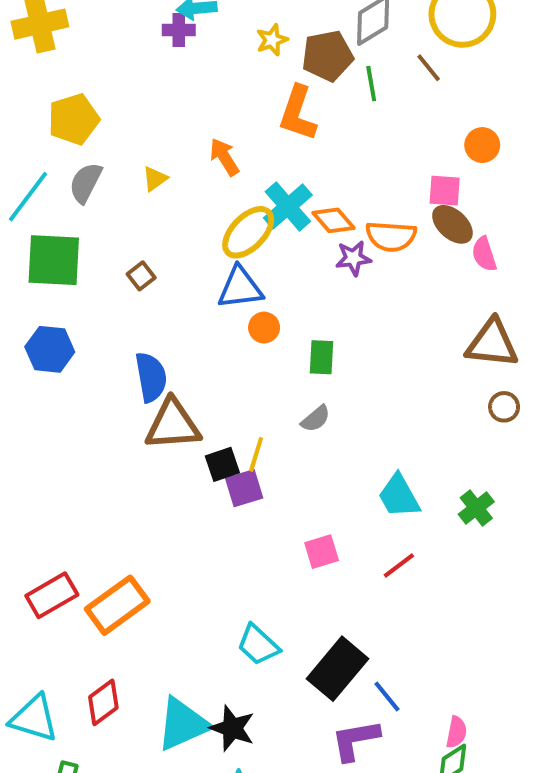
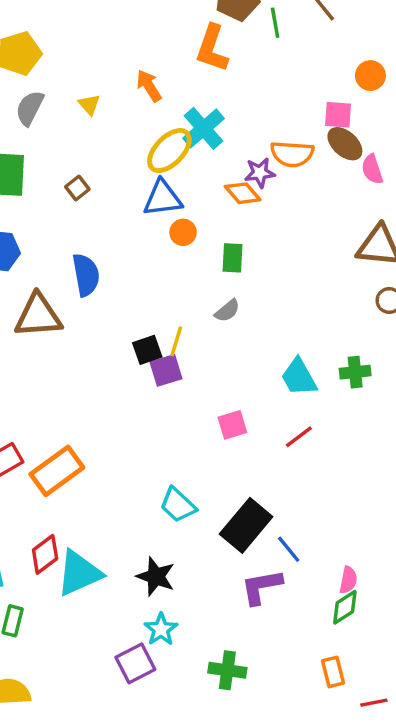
yellow triangle: (155, 179) -> (89, 105), turned -35
orange diamond: (333, 220) -> (243, 193), moved
brown triangle: (173, 425) -> (38, 316), moved
green cross: (476, 508) -> (355, 372), moved, turned 32
cyan triangle: (183, 724) -> (79, 573), moved

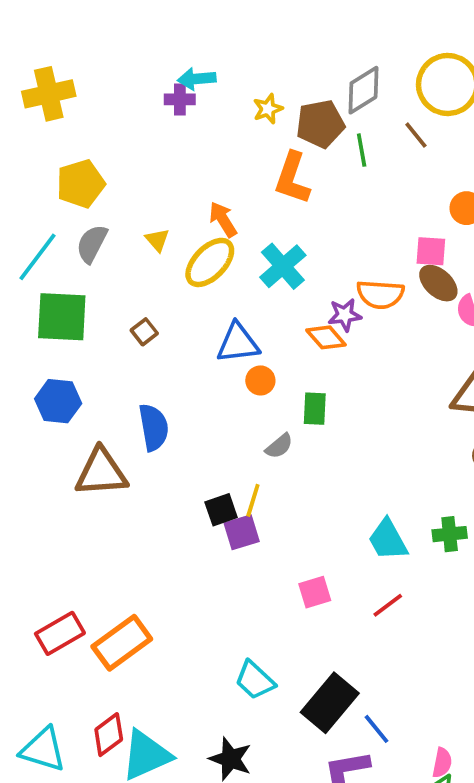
yellow ellipse: (169, 151) -> (210, 262), moved
gray semicircle: (227, 311) -> (279, 446), moved

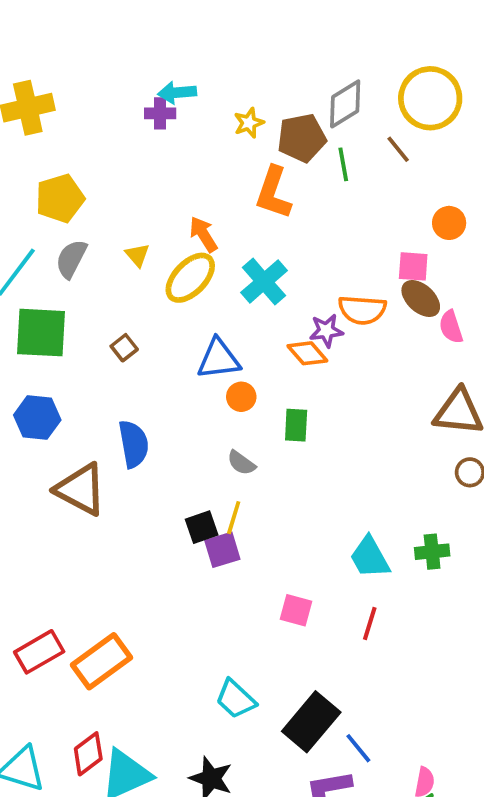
gray semicircle: (279, 446) -> (241, 463), moved, turned 76
brown triangle: (101, 472) -> (81, 489), turned 32
pink square: (315, 592) -> (296, 610), turned 32
red line: (388, 605) -> (370, 623), turned -36

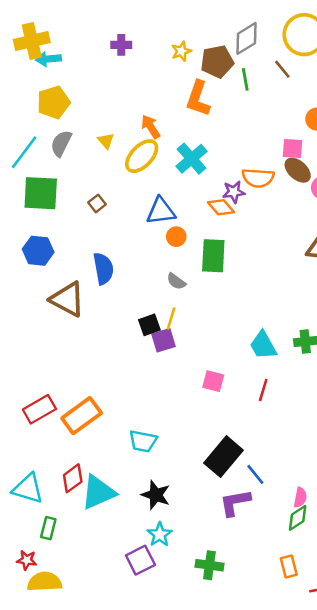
cyan arrow: (177, 93) -> (48, 59), moved
green rectangle: (296, 425) -> (213, 256), size x1.5
cyan trapezoid: (236, 699) -> (143, 441), moved, turned -32

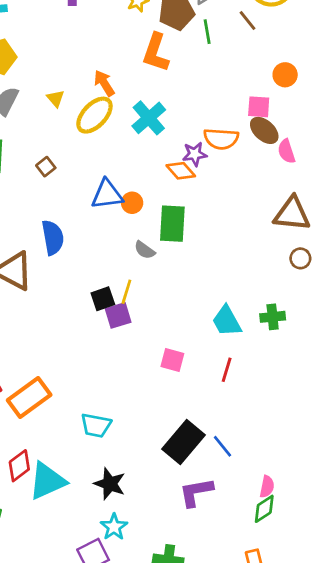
blue triangle: (161, 211) -> (107, 194), moved
gray semicircle: (176, 281) -> (145, 250), moved
blue line: (255, 474) -> (222, 446), moved

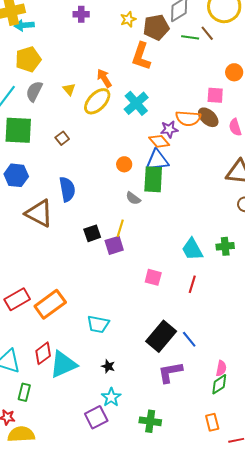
green line: (207, 32) -> (190, 37), moved, turned -72
brown ellipse: (264, 130) -> (208, 117), moved
blue triangle: (107, 194) -> (157, 160), moved
black square: (103, 299) -> (92, 233), moved
black star: (110, 484) -> (108, 366), size x0.6

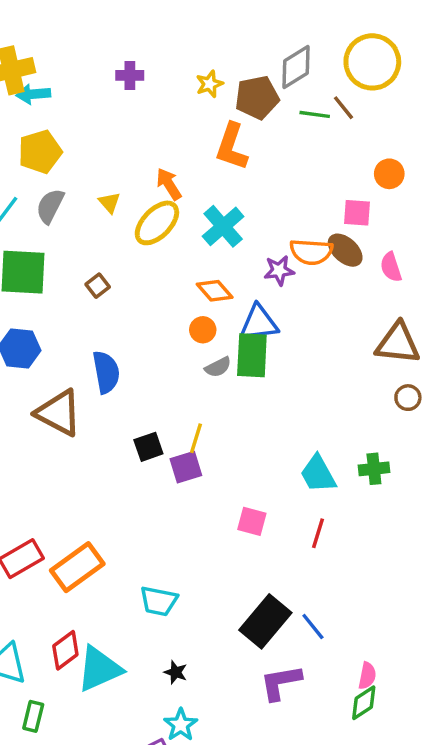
orange diamond: (159, 141) -> (215, 291), moved
gray semicircle: (133, 198) -> (218, 367), moved, turned -63

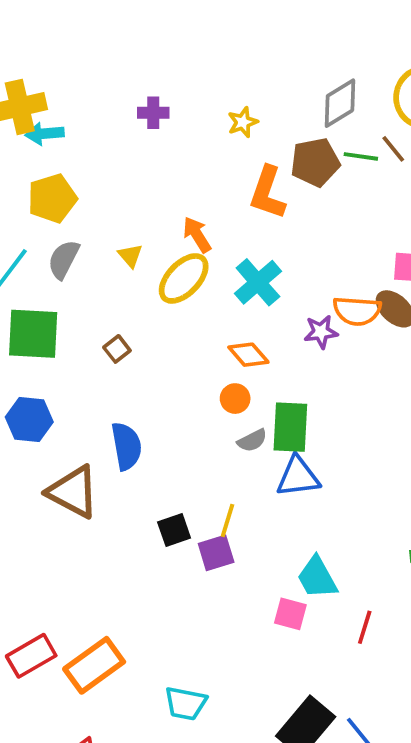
brown pentagon: (257, 97) -> (315, 162), moved
blue triangle: (259, 323) -> (298, 477), moved
cyan trapezoid: (318, 474) -> (317, 578), moved

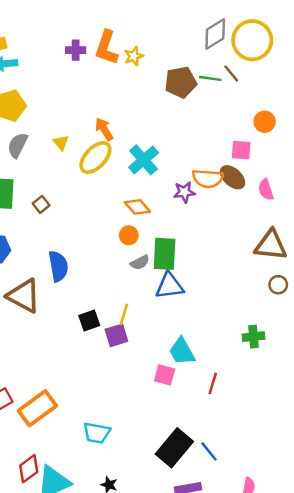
gray diamond: (340, 103) -> (215, 34), moved
orange L-shape: (267, 193) -> (107, 48), moved
brown square: (117, 349) -> (41, 204), moved

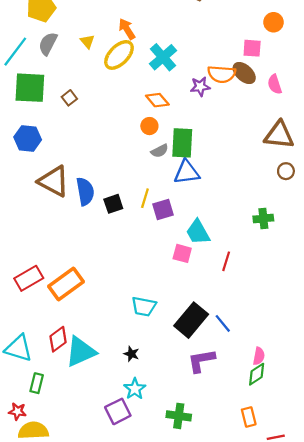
blue semicircle: (58, 266) -> (85, 191), moved
purple square: (116, 335) -> (163, 209), moved
cyan trapezoid: (97, 433) -> (144, 306), moved

